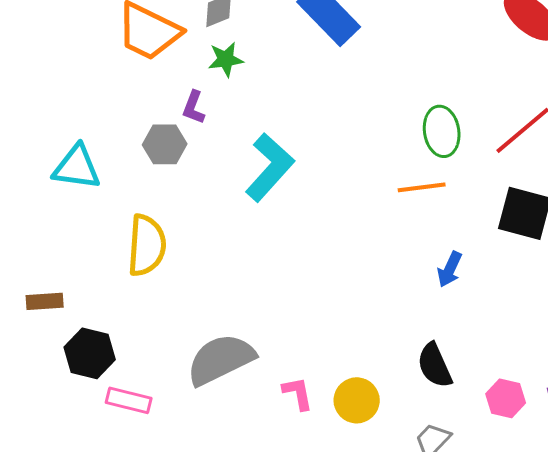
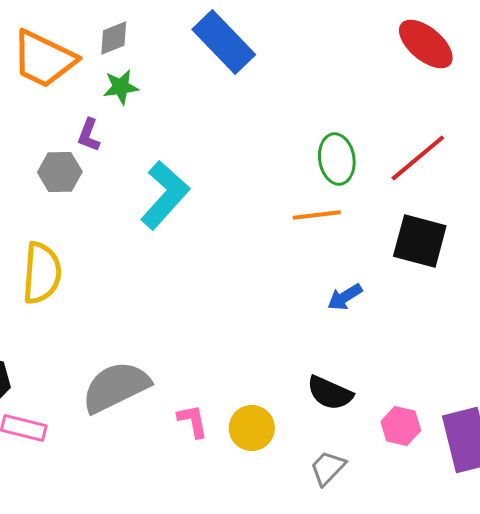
blue arrow: (450, 269) -> (345, 297), turned 33
black semicircle: (435, 365) -> (330, 393), turned -42

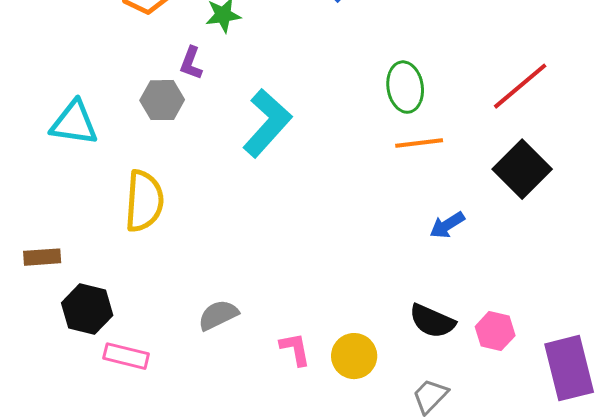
green ellipse: (337, 159) -> (405, 87), moved
black square: (420, 241) -> (522, 169), turned 30
gray semicircle: (116, 387) -> (218, 315), size x0.6
pink hexagon: (401, 426) -> (495, 331), moved

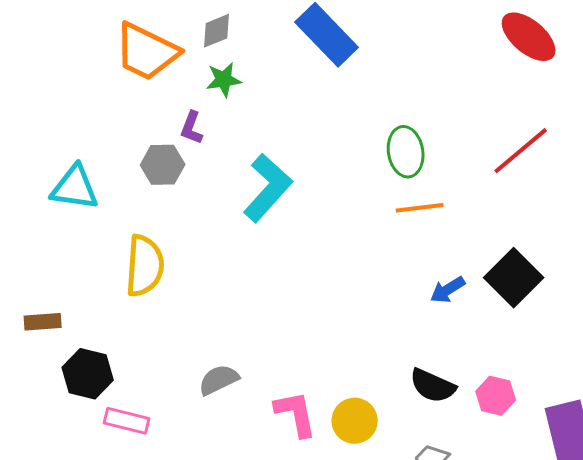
black square: (522, 169) -> (514, 278), moved
pink L-shape: (295, 349) -> (296, 414), size x1.4

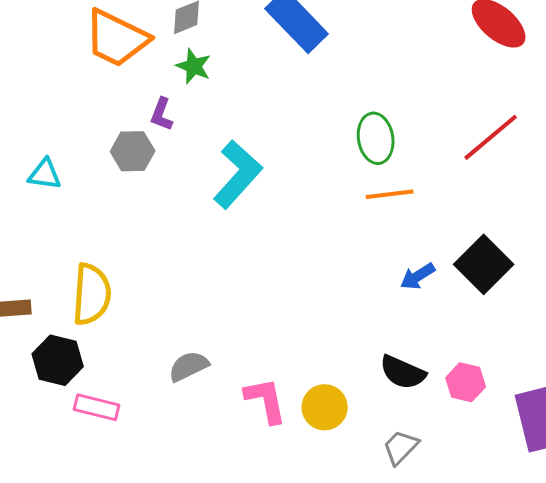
green star: (224, 80) -> (194, 66), turned 30
cyan triangle: (75, 188) -> (45, 174), size x0.7
yellow semicircle: (145, 266) -> (92, 294), moved

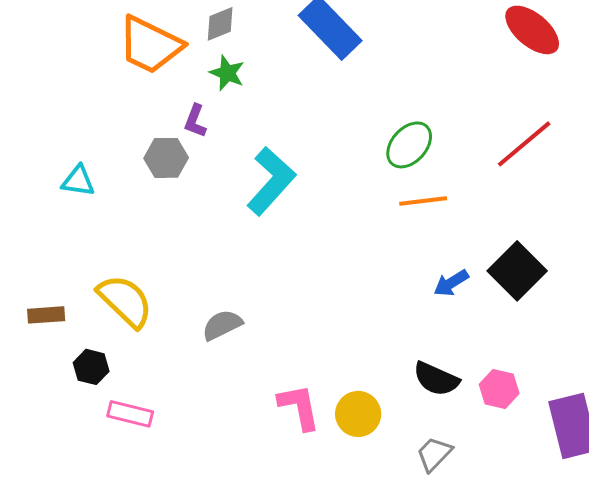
green ellipse: (376, 138) -> (409, 145), turned 51
yellow semicircle: (92, 294) -> (125, 301), turned -50
black hexagon: (58, 360) -> (91, 367), size x0.7
gray semicircle: (189, 366) -> (222, 325), moved

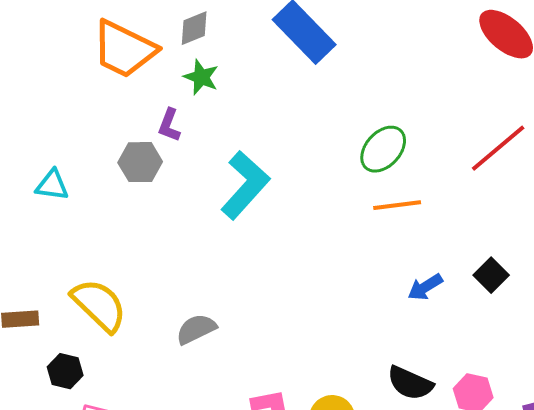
black square: (517, 271) -> (491, 275), size x0.6

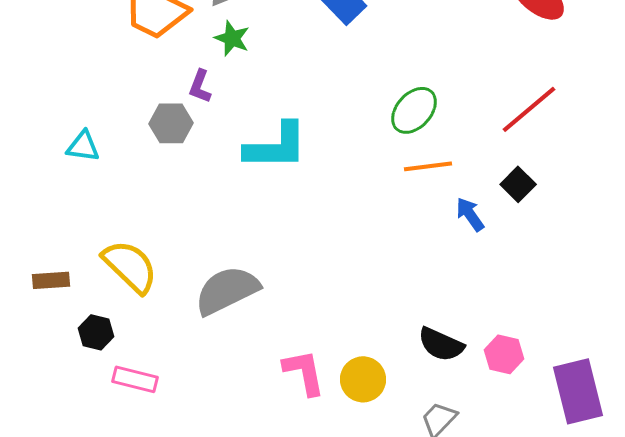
cyan L-shape: (245, 185) -> (276, 146), turned 48
black square: (491, 275) -> (518, 184), moved
blue arrow: (425, 287) -> (470, 214), moved, turned 87
gray semicircle: (196, 329) -> (227, 290), size x1.6

